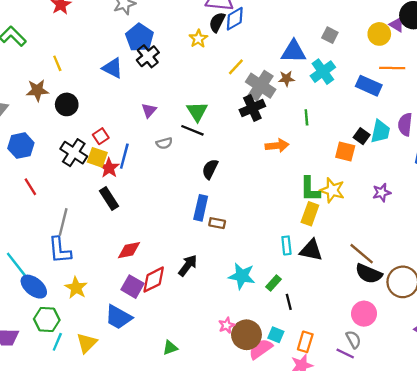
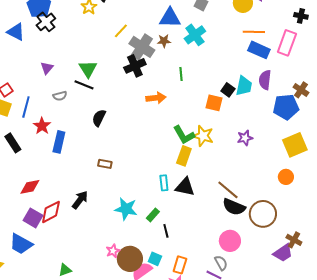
blue rectangle: (369, 86) -> (259, 50), moved
red star: (109, 168) -> (42, 126), moved
green L-shape: (310, 189) -> (184, 135), turned -30
blue rectangle: (201, 208) -> (59, 142), moved

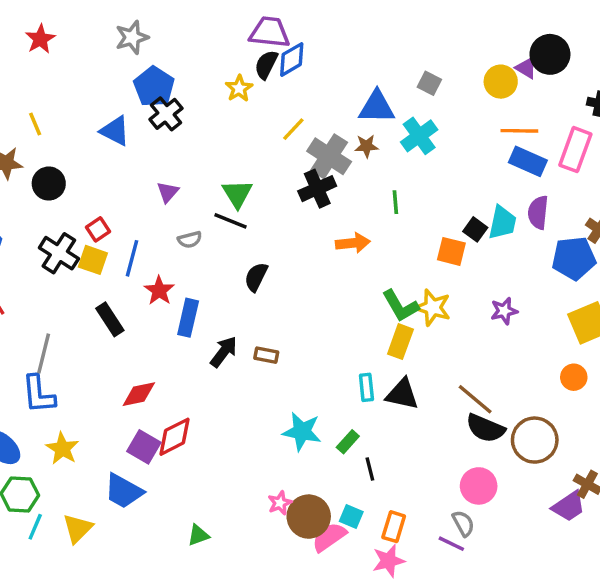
black arrow: (80, 200) -> (224, 352), moved

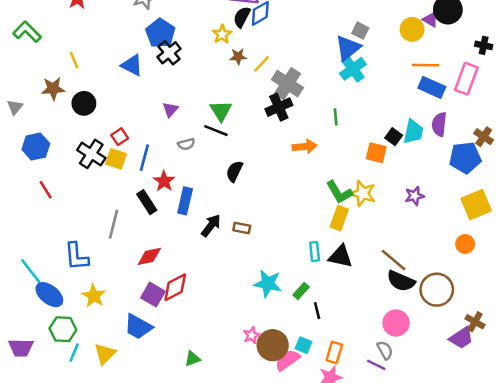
blue triangle: (377, 107) -> (348, 48), moved, turned -40
brown star: (366, 146) -> (238, 56), moved
black rectangle: (110, 319) -> (147, 202), moved
gray line: (44, 353) -> (114, 224), moved

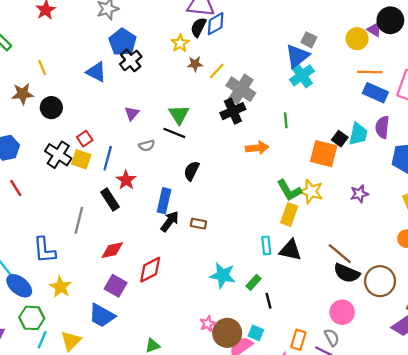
orange square: (376, 153) -> (324, 154), size x1.4
blue rectangle: (185, 201) -> (164, 201), moved
red diamond: (175, 287) -> (150, 270), moved
orange rectangle: (334, 353) -> (298, 340), moved

